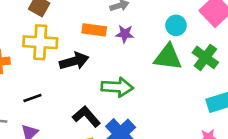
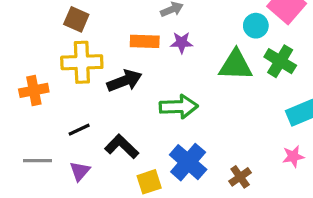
cyan circle: (176, 25) -> (256, 26), moved
black L-shape: (86, 116) -> (122, 147), moved

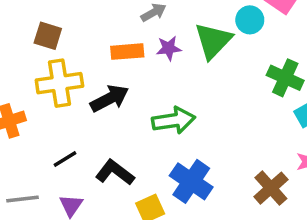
green cross: (280, 61) -> (285, 78), moved
green triangle: (236, 65) -> (213, 41), moved, turned -42
brown cross: (240, 177) -> (271, 188), moved, size x1.4

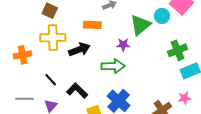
purple star: (169, 48) -> (123, 45), moved
green cross: (285, 78) -> (177, 50), turned 36
black line: (65, 159) -> (51, 80), turned 72

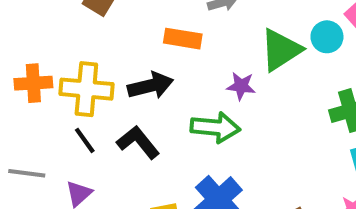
yellow cross: (53, 38) -> (86, 89), moved
black L-shape: (77, 91) -> (138, 142), moved

